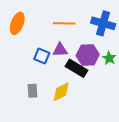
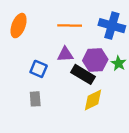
blue square: (42, 56) -> (39, 69), moved
yellow diamond: (61, 92) -> (93, 100), moved

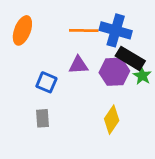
blue cross: (112, 26) -> (116, 30), moved
black rectangle: (83, 74) -> (130, 58), moved
yellow diamond: (93, 100) -> (112, 120), turned -30

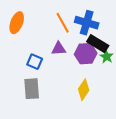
orange line: (84, 30) -> (63, 23), turned 60
gray rectangle: (42, 118) -> (32, 89), size x1.5

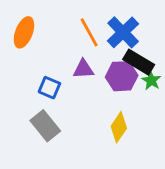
blue cross: (87, 23) -> (123, 32), turned 30
gray rectangle: (32, 89) -> (45, 126), turned -35

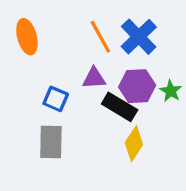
orange ellipse: (24, 32) -> (27, 37), turned -36
black rectangle: (139, 62) -> (120, 107), moved
gray rectangle: (45, 126) -> (51, 142), turned 40

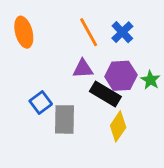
blue cross: (139, 37) -> (122, 32), size x0.7
blue square: (56, 99) -> (41, 103), moved, turned 30
gray rectangle: (51, 142) -> (65, 119), moved

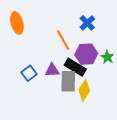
orange line: (89, 32) -> (63, 40), moved
purple triangle: (83, 69) -> (52, 70), moved
gray rectangle: (65, 119) -> (68, 81), moved

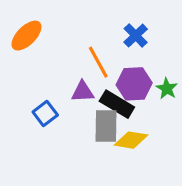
orange ellipse: (17, 23) -> (27, 36), turned 60
purple triangle: (52, 70) -> (83, 92), moved
yellow diamond: (84, 90) -> (131, 140), turned 65

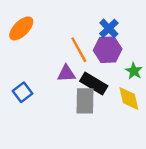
purple hexagon: (134, 84) -> (108, 50), moved
blue square: (45, 114) -> (23, 92), moved
yellow diamond: (131, 140) -> (129, 98), moved, turned 68

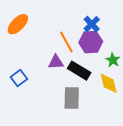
gray rectangle: (85, 101) -> (72, 98), moved

